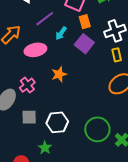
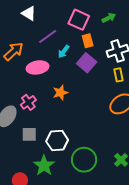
green circle: (97, 129) -> (84, 160), moved
green star: (45, 148) -> (44, 165), size x1.5

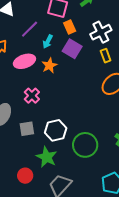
orange star: (60, 93) -> (49, 66), moved
pink cross: (28, 102) -> (32, 96), moved

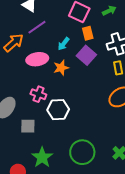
purple line: (30, 29) -> (37, 27), moved
pink cross: (32, 96) -> (38, 94), turned -35
white hexagon: (56, 130) -> (58, 110), moved

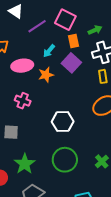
green arrow: (109, 11) -> (95, 30), moved
purple line: (37, 27) -> (37, 26), moved
white hexagon: (58, 110) -> (63, 122), moved

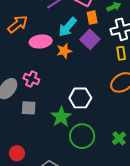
cyan arrow: (49, 51) -> (68, 27), size x1.5
pink cross: (23, 101) -> (31, 79), moved
green star: (25, 164) -> (61, 117), moved

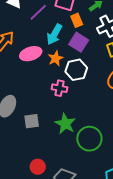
pink cross: (31, 79) -> (60, 88), moved
white hexagon: (80, 98) -> (76, 70), moved
red circle: (17, 153) -> (38, 167), moved

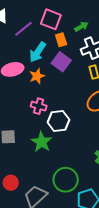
white hexagon: (76, 70) -> (58, 121), moved
green circle: (89, 139) -> (66, 180), moved

